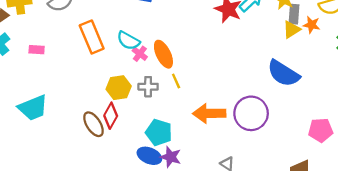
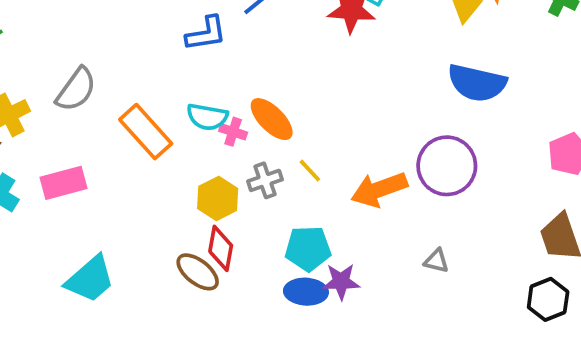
pink rectangle: (37, 50) -> (64, 183), size x1.6
yellow line: (176, 81) -> (310, 171), moved

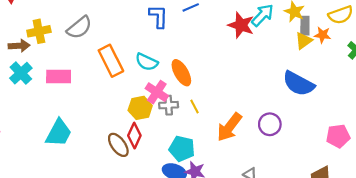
blue L-shape: (206, 34) -> (158, 16), turned -95
pink cross: (233, 132) -> (157, 92), moved, size x1.5
purple circle: (447, 166) -> (270, 124), size x0.7
orange arrow: (379, 189) -> (229, 127), turned -48
cyan trapezoid: (90, 279) -> (59, 133), turned -36

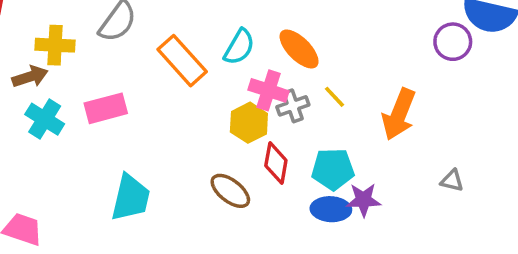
yellow cross: (39, 31) -> (55, 45), turned 30
cyan semicircle: (147, 62) -> (239, 47), turned -70
purple circle: (270, 124) -> (453, 42), moved
red diamond: (134, 136) -> (276, 163), moved

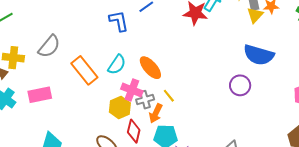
purple circle: (453, 42) -> (240, 85), moved
orange arrow: (399, 114) -> (156, 113), moved, size x0.7

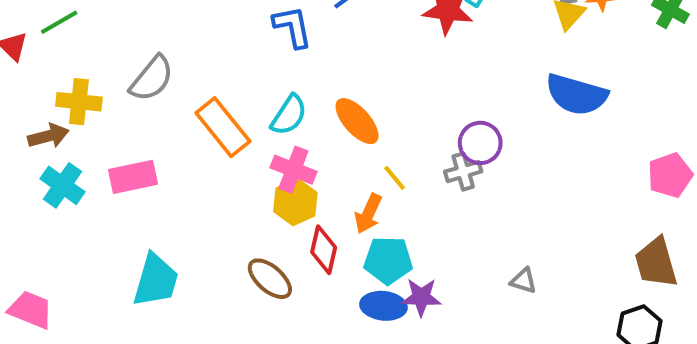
purple circle: (240, 85) -> (480, 143), moved
pink cross: (132, 90) -> (293, 170), moved
gray cross: (145, 100) -> (463, 172), moved

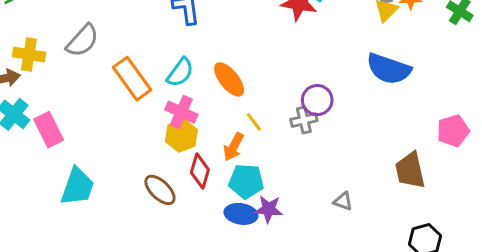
pink rectangle: (133, 177) -> (49, 130), moved, turned 72
brown trapezoid: (656, 263) -> (410, 170), moved

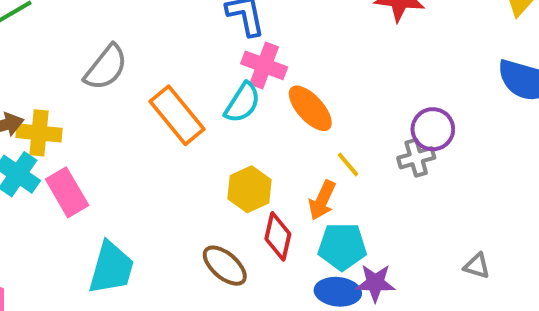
yellow cross: (29, 55) -> (39, 133), moved
pink cross: (181, 112) -> (264, 65), moved

